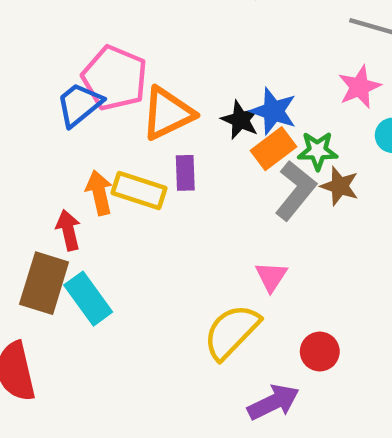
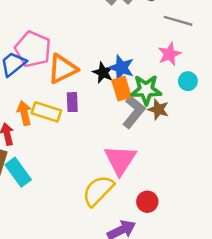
orange rectangle: (273, 149) -> (121, 89), turned -70
green star: (318, 151) -> (146, 90), size x1.4
pink triangle: (271, 277) -> (120, 160), size x1.8

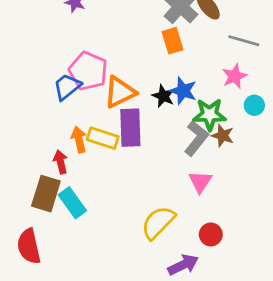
orange rectangle: (121, 89) -> (173, 41), moved
purple rectangle: (72, 102) -> (130, 128), size x1.8
pink triangle: (120, 160) -> (200, 182), moved, size x0.7

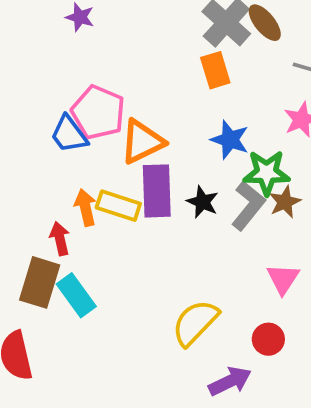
blue trapezoid: (67, 87) -> (69, 134), turned -88
black star: (163, 96) -> (202, 202), moved
brown star: (223, 136) -> (285, 202), turned 30
pink triangle: (200, 182) -> (283, 279), moved

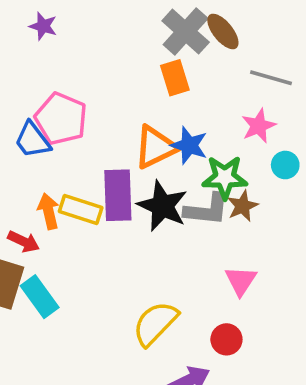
orange triangle: (142, 142) -> (155, 147), moved
black star: (202, 202) -> (162, 206), size x1.6
gray L-shape: (248, 206) -> (207, 209), turned 57
red arrow: (60, 239) -> (24, 242), turned 128

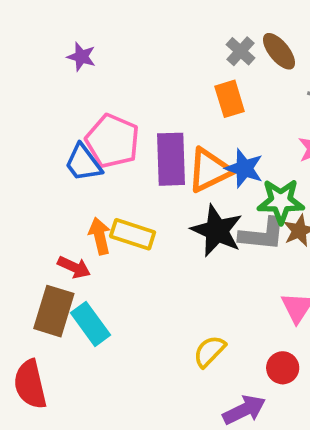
purple star: (43, 26) -> (81, 57), moved
gray cross: (186, 31) -> (241, 51), size x0.6
purple rectangle: (118, 195) -> (171, 159), moved
yellow semicircle: (155, 323) -> (209, 351), size x0.7

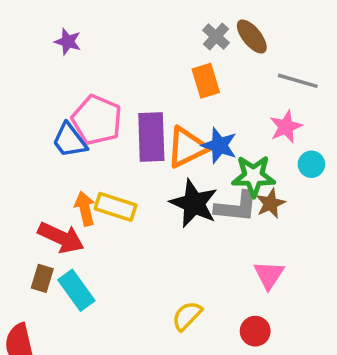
red arrow: (74, 267) -> (61, 237), size x1.5
brown rectangle: (54, 311) -> (42, 278), size x0.6

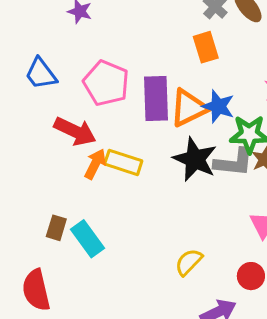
blue trapezoid: (70, 140) -> (41, 74), moved
orange arrow: (85, 209) -> (95, 164), turned 40
red arrow: (61, 237) -> (75, 131), moved

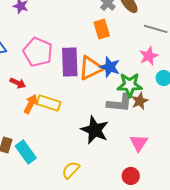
red arrow: (75, 131) -> (18, 83), size x0.6
black star: (195, 159) -> (95, 130), moved
yellow semicircle: (189, 262) -> (71, 170), moved

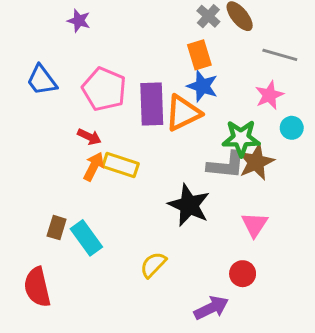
blue star: (110, 67) -> (202, 86), moved
red arrow: (18, 83) -> (89, 137), moved
brown star: (140, 101) -> (256, 162), size x1.4

